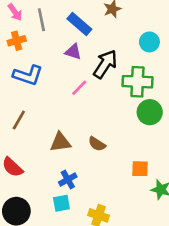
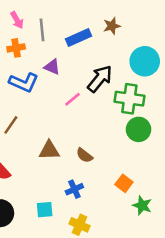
blue rectangle: (79, 24) -> (78, 37), turned -70
cyan circle: (149, 42) -> (145, 61), size x1.5
purple triangle: (73, 52) -> (52, 67), moved
orange square: (140, 169) -> (124, 183), turned 30
blue cross: (68, 179) -> (74, 189), moved

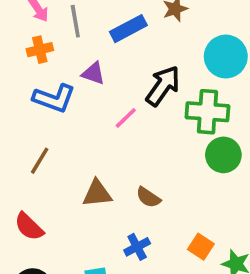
orange square: (124, 183) -> (201, 247), moved

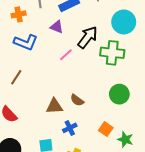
purple triangle: (93, 73) -> (57, 27), moved
green circle: (223, 155) -> (119, 94), moved
brown triangle: (97, 193) -> (54, 106), moved

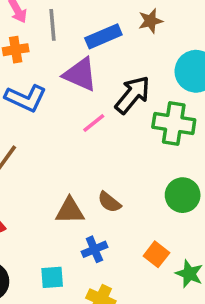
purple triangle: (57, 27) -> (80, 74), size x1.5

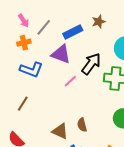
gray line: (52, 25) -> (44, 27), turned 48
brown semicircle: (109, 202) -> (82, 125), turned 40
brown triangle: (70, 211) -> (60, 131), turned 30

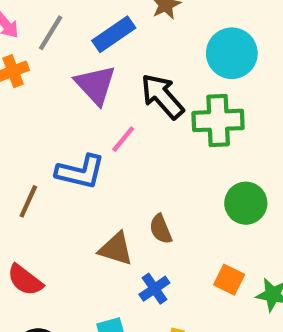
purple triangle: (61, 54) -> (95, 85), turned 35
black arrow: (91, 64) -> (162, 96), turned -70
blue L-shape: (31, 70) -> (80, 172), moved

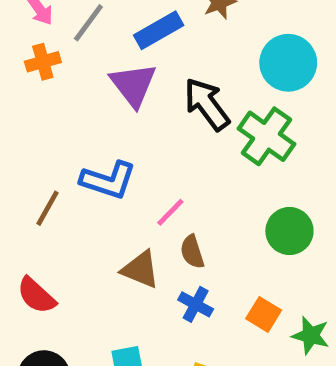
green cross: (218, 120) -> (267, 136), turned 33
pink line: (123, 139) -> (170, 212), moved
blue cross: (154, 289) -> (196, 304), moved, turned -32

